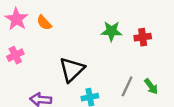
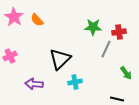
pink cross: (15, 55) -> (10, 56), moved
gray line: (127, 86) -> (106, 49), moved

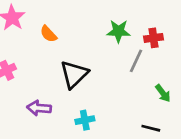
orange semicircle: (37, 20) -> (48, 34), moved
cyan cross: (75, 82) -> (85, 120), moved

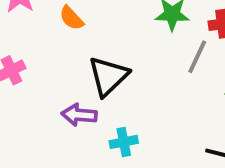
purple arrow: (39, 108) -> (79, 115), moved

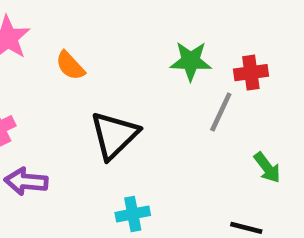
purple arrow: (79, 115) -> (26, 182), moved

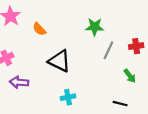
red cross: (251, 73) -> (136, 46), moved
black triangle: (114, 135) -> (60, 61), turned -50

